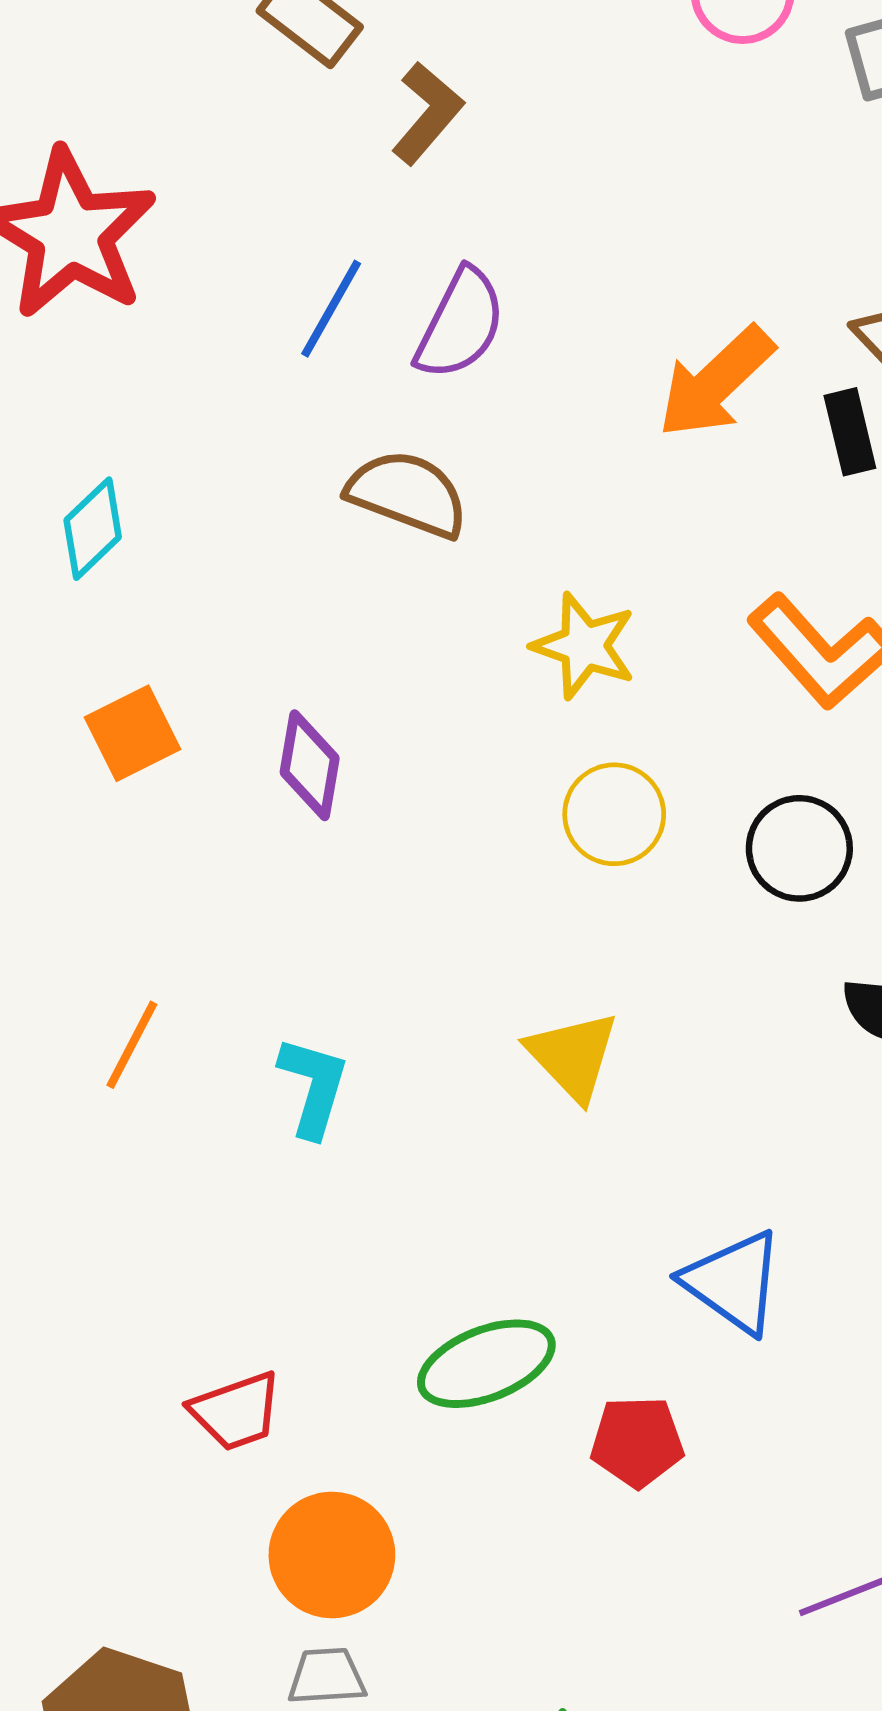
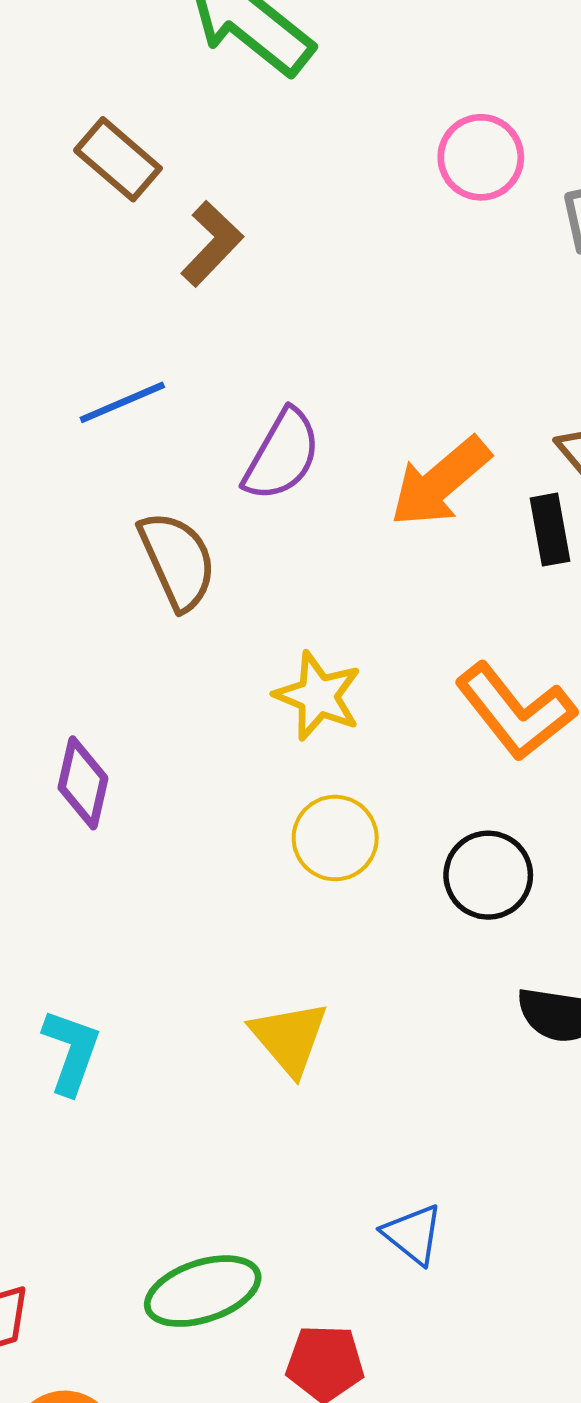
blue line: (331, 309) -> (122, 402), turned 34
purple semicircle: (460, 324) -> (282, 455), moved
brown semicircle: (407, 494) -> (177, 561), turned 42
blue triangle: (733, 1282) -> (413, 1234), size x0.7

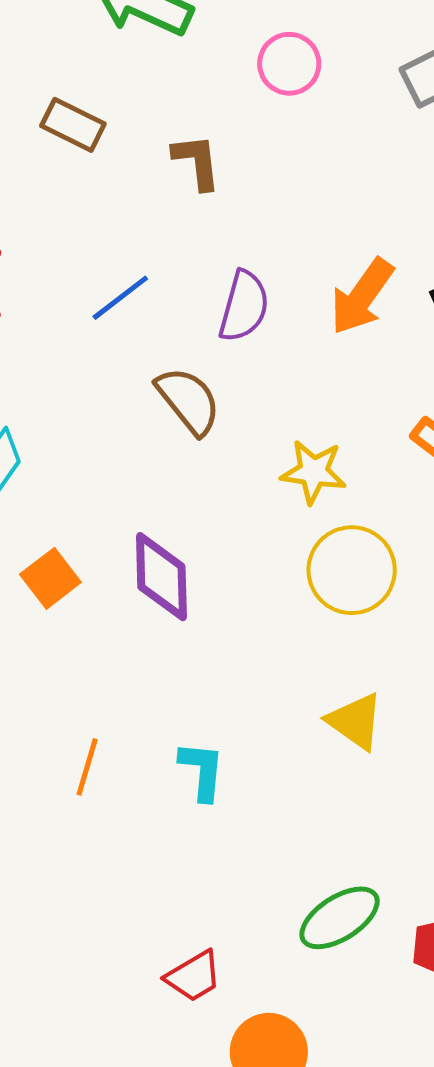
pink circle: (481, 157) -> (289, 64), moved
brown L-shape: (212, 244) -> (197, 162), moved, turned -36
purple diamond: (83, 783) -> (161, 577), size x1.4
yellow circle: (335, 838) -> (352, 570), size x1.4

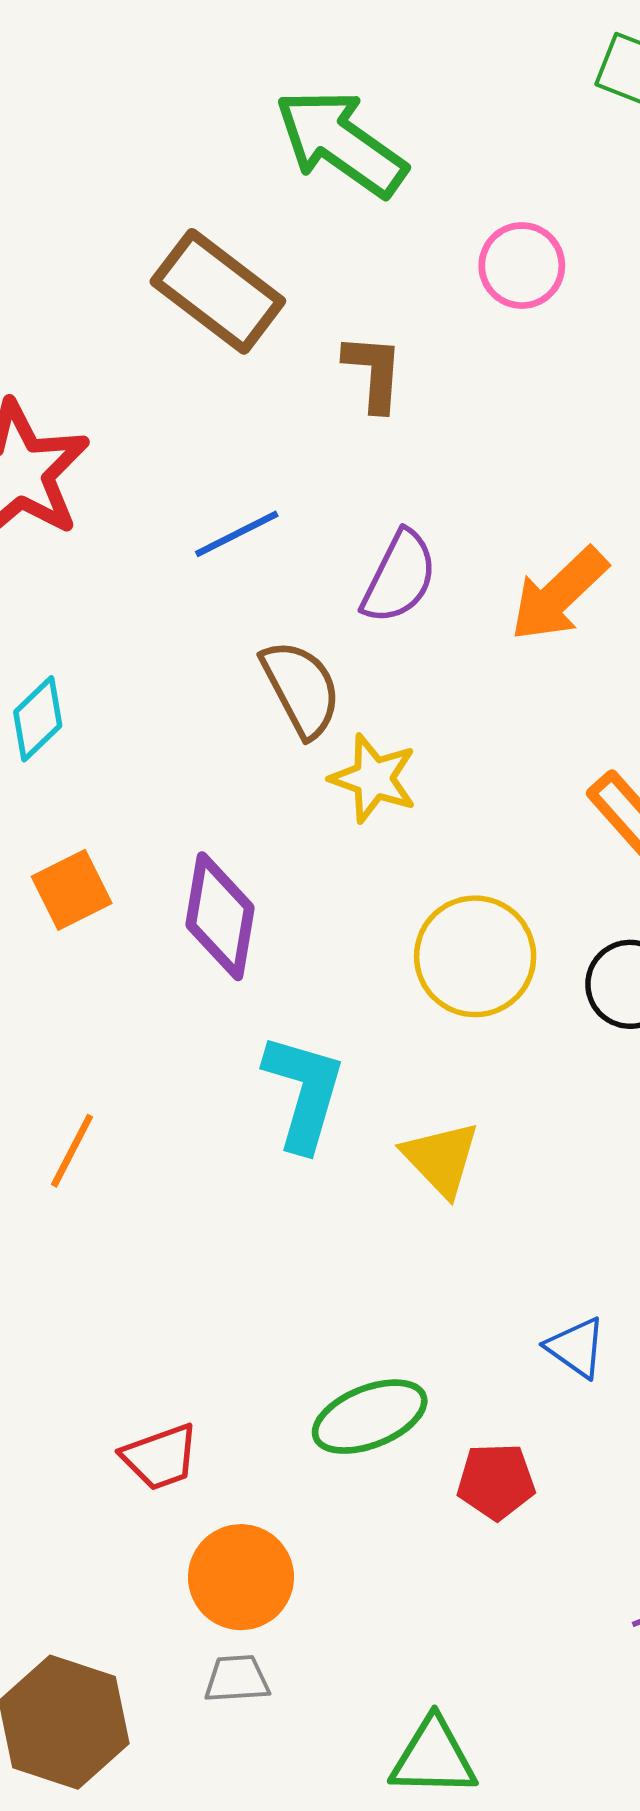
brown rectangle: (73, 125) -> (218, 291), size x1.5
yellow star: (314, 472) -> (374, 778), moved
cyan L-shape: (202, 771) -> (304, 1092), moved, size x1.4

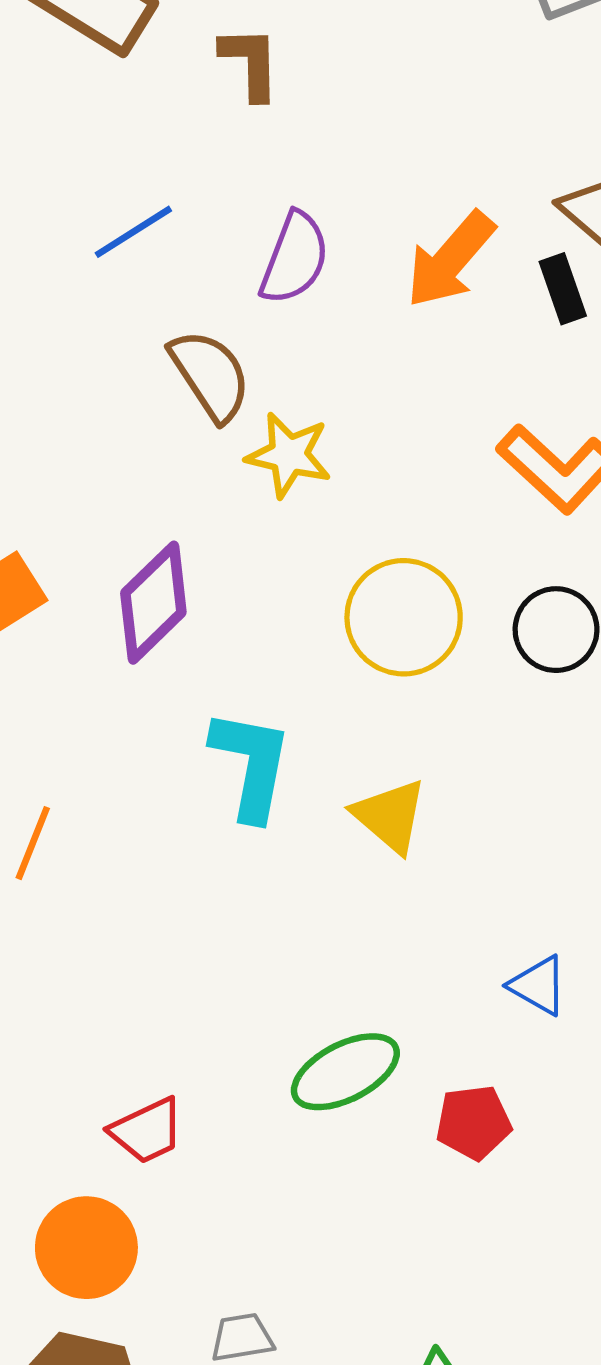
purple diamond: (220, 916) -> (153, 603), turned 42
orange circle: (241, 1577) -> (86, 1248), moved

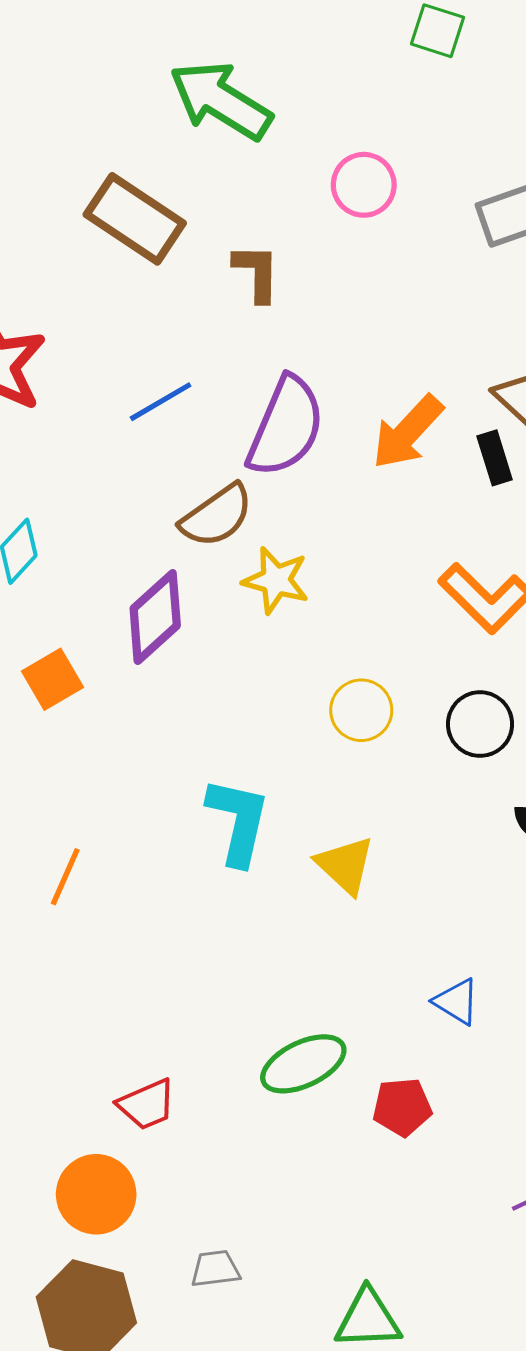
purple semicircle: (295, 258) -> (286, 427), size x1.4
brown semicircle: (210, 375) -> (217, 516), turned 86
purple diamond: (153, 603) -> (155, 617), moved
yellow circle: (404, 617) -> (361, 710), size x0.7

